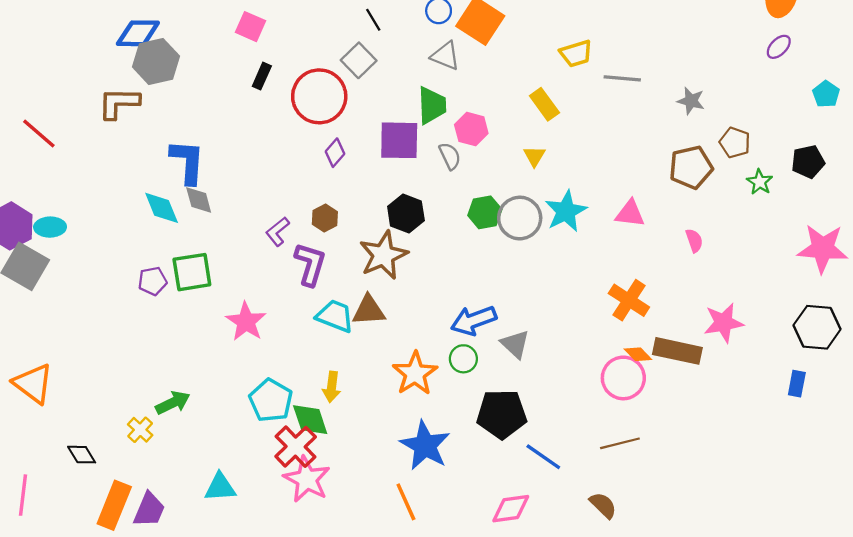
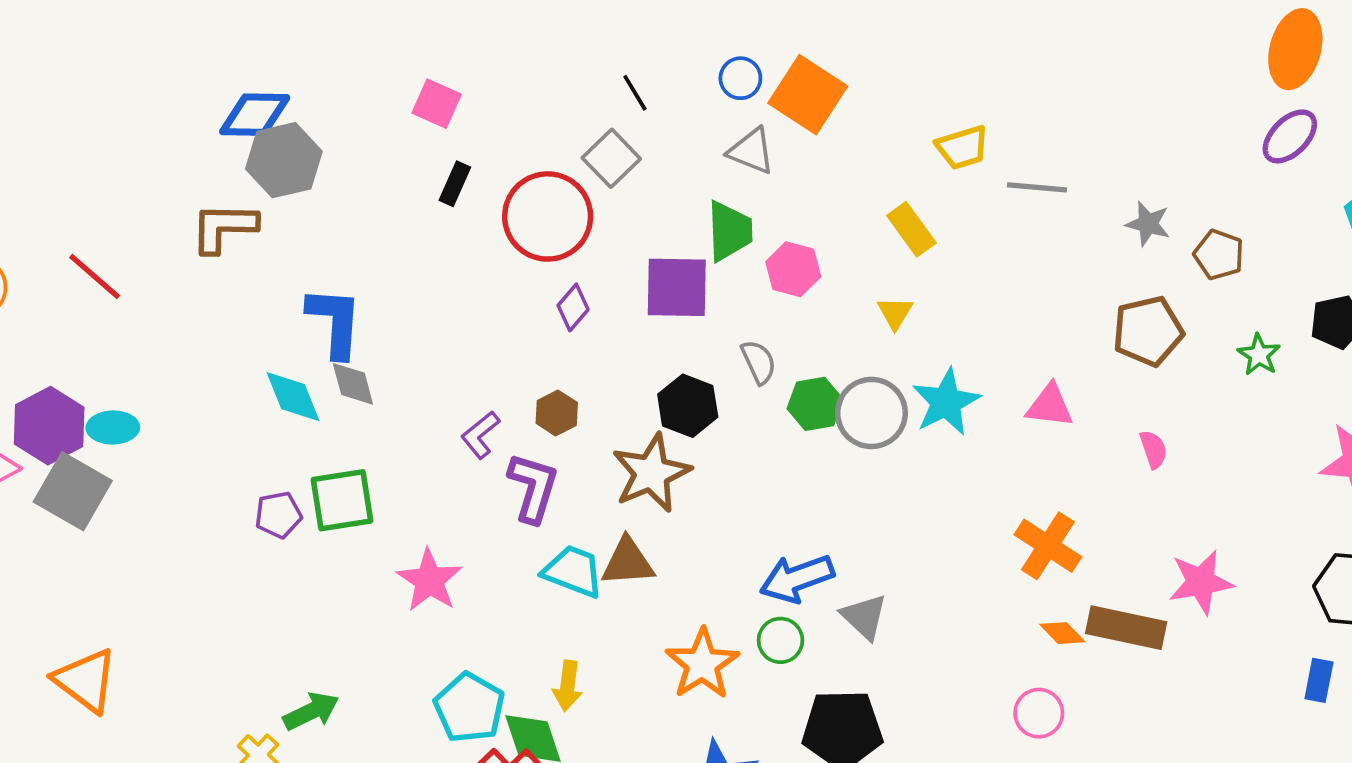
purple ellipse: (779, 47) -> (1290, 136), size x1.4
brown pentagon: (735, 143) -> (1219, 255), moved
gray semicircle: (450, 156) -> (759, 362), moved
pink circle: (623, 378) -> (1039, 713), moved, size x0.7

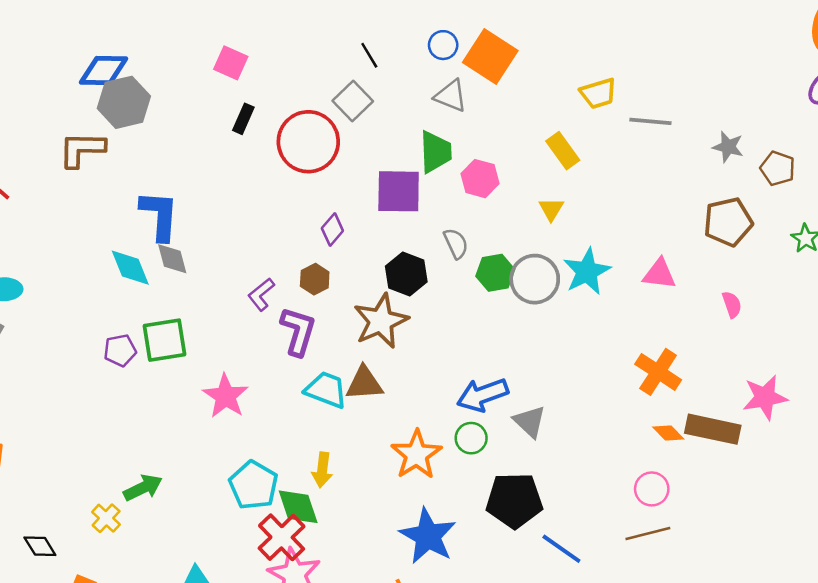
purple diamond: (573, 307) -> (332, 229), moved

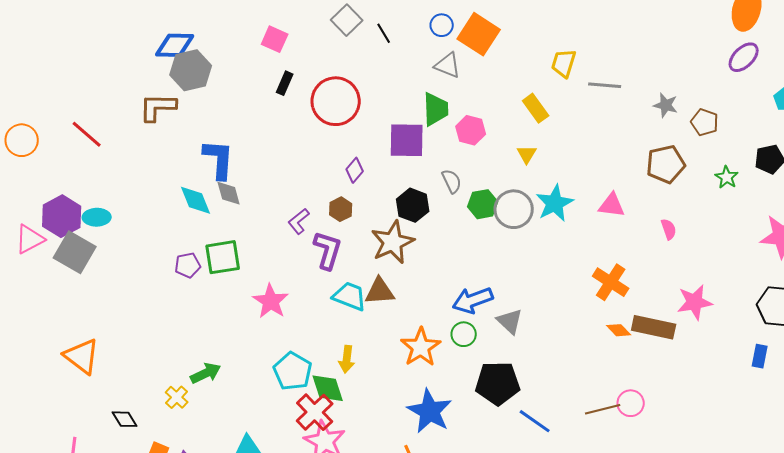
yellow trapezoid: (598, 93) -> (564, 63), turned 124
gray square: (353, 101) -> (347, 20), moved
pink circle: (652, 489) -> (631, 403), moved

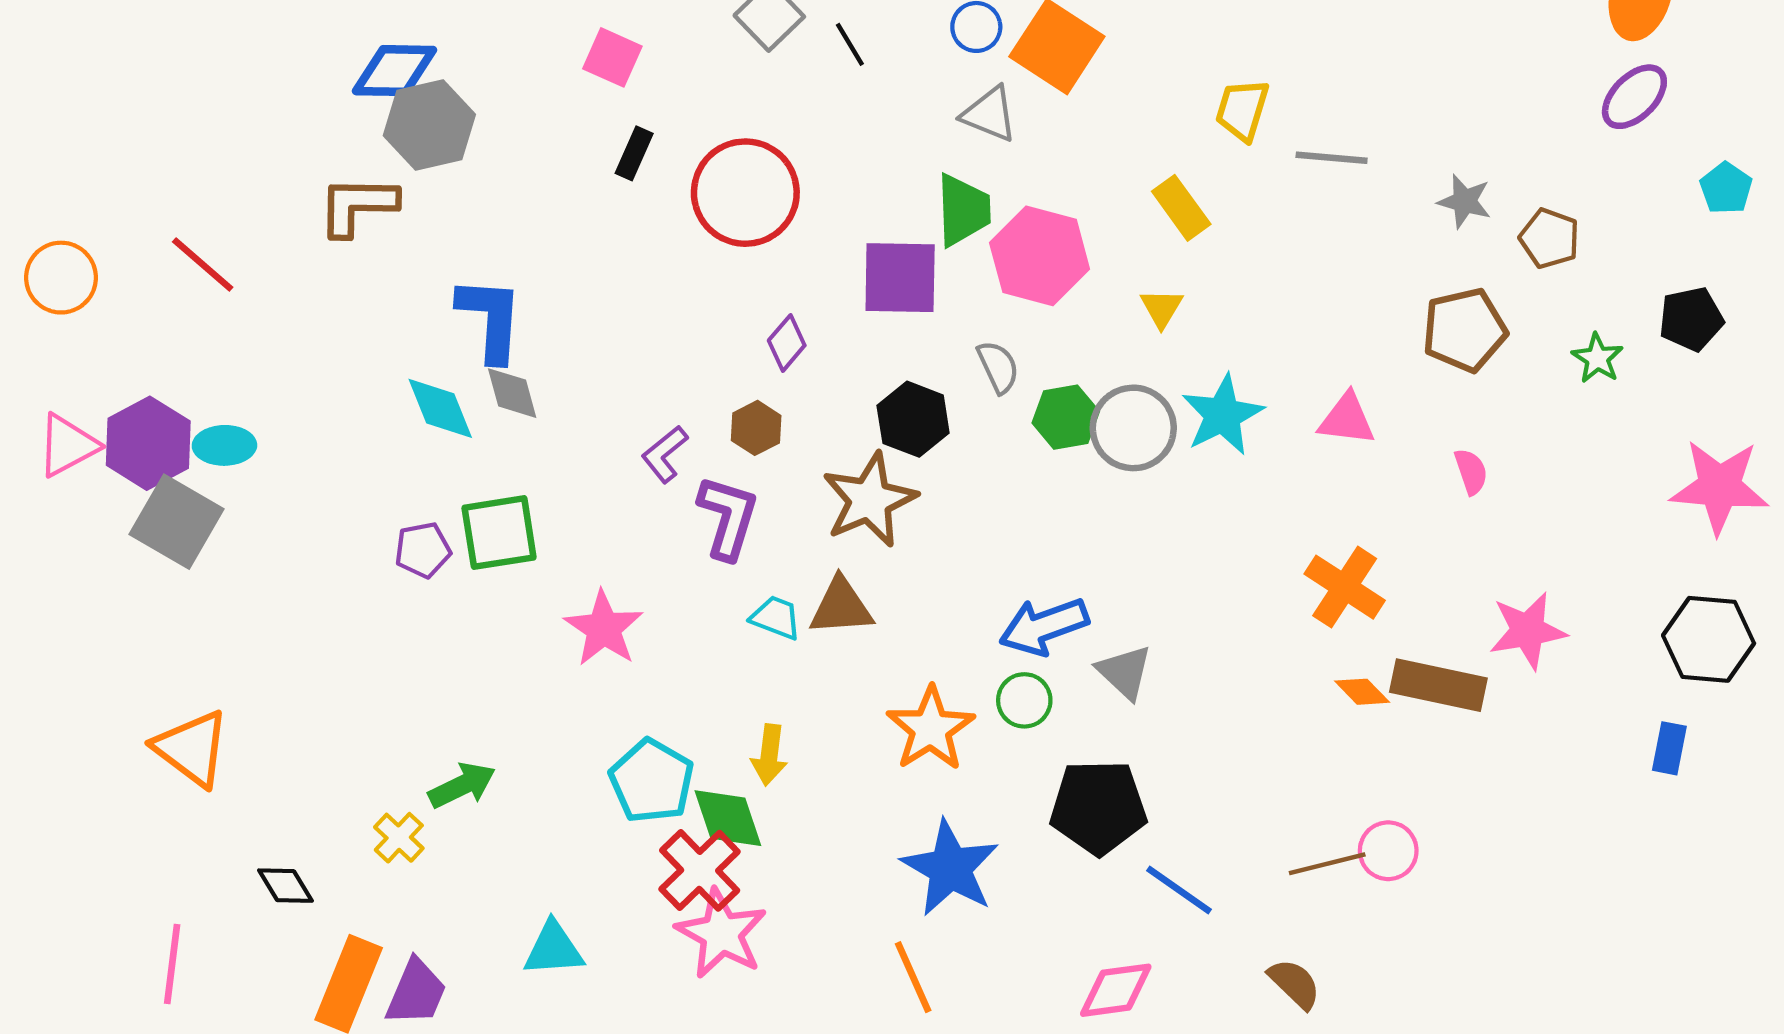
pink hexagon: (471, 130) -> (1040, 256), size x1.5
pink triangle: (30, 239) -> (68, 445), moved
cyan trapezoid: (350, 296) -> (776, 618), size x0.7

